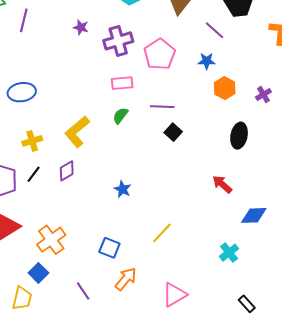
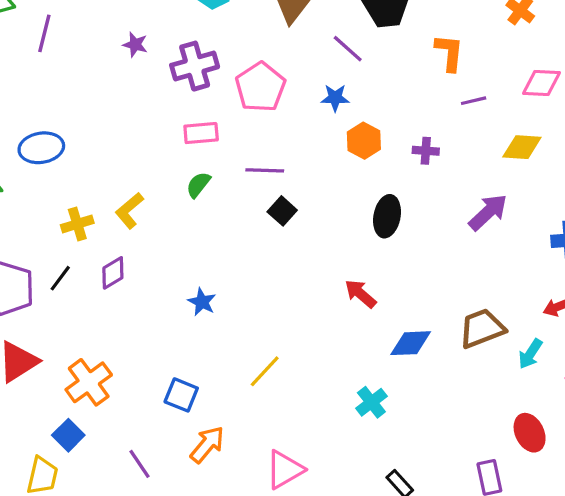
purple cross: (263, 94) -> (426, 151), turned 35
yellow L-shape: (77, 132) -> (129, 211), size x0.7
yellow cross: (32, 141) -> (77, 224), moved

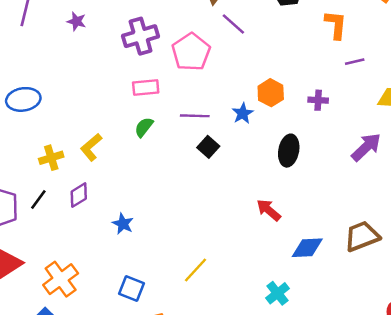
purple star: (135, 45) -> (76, 21), moved
purple line: (348, 49) -> (233, 24), moved
blue star: (335, 98) -> (243, 113), moved, turned -30
blue star: (202, 302) -> (123, 224), moved

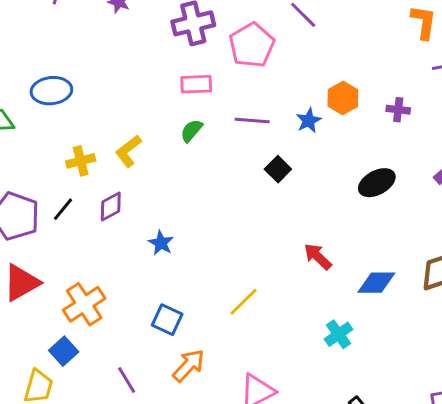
black square: (208, 147) -> (278, 169), moved
black ellipse: (289, 151) -> (377, 183), moved, turned 48
red arrow: (269, 210) -> (318, 257), moved

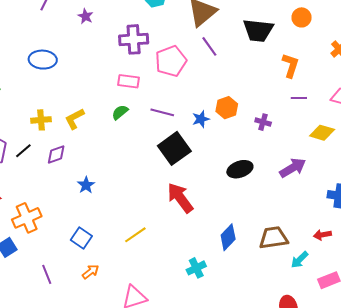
blue ellipse: (51, 91) -> (43, 60), moved
black square: (278, 169) -> (174, 148), size x1.8
red arrow: (318, 257) -> (180, 198), moved, size x1.5
blue diamond: (376, 283) -> (228, 237), turned -56
orange arrow: (189, 365) -> (91, 272), size x0.7

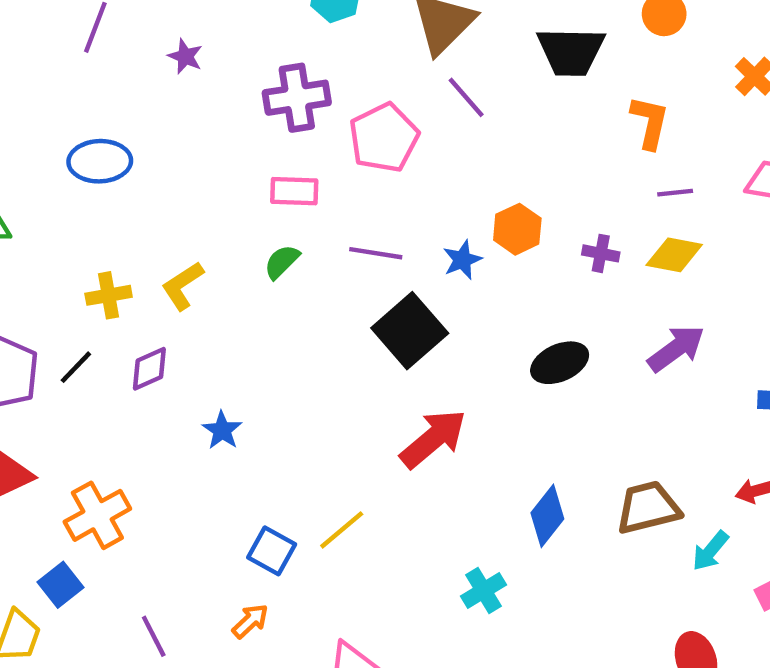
yellow diamond: (322, 133) -> (674, 255), moved
red arrow: (180, 198) -> (433, 439), turned 92
blue square: (81, 238) -> (272, 551), moved

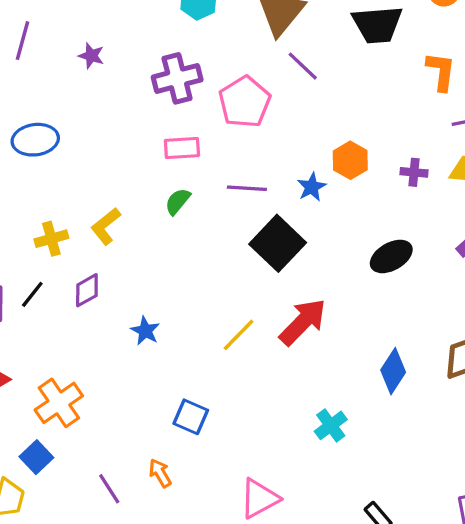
yellow line: (342, 530) -> (239, 335), moved
cyan cross: (483, 591) -> (331, 425), moved
orange arrow: (250, 621) -> (160, 473), moved, turned -72

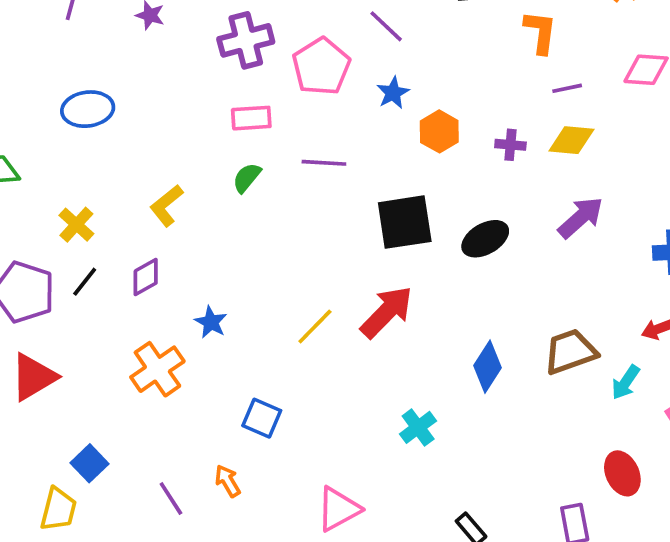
blue star: (312, 187) -> (393, 93), moved
yellow cross: (51, 239) -> (76, 225), moved, turned -32
black square: (278, 243) -> (405, 222), moved, turned 38
orange cross: (59, 403) -> (157, 369), moved

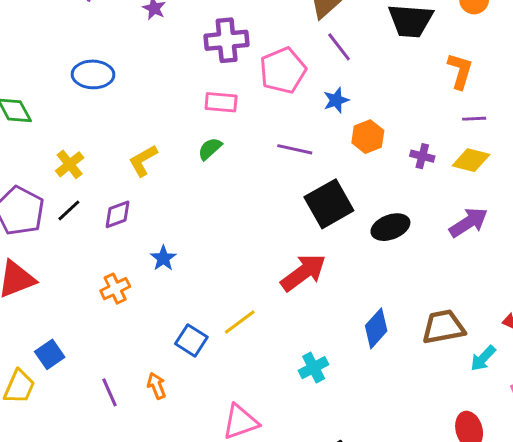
purple line: (324, 163) -> (295, 149), moved
black square: (405, 222) -> (329, 204), turned -30
yellow line: (315, 327) -> (240, 322), moved
orange cross: (157, 369) -> (115, 289), size x0.7

